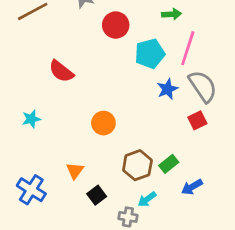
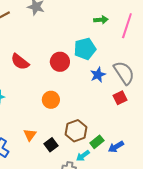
red circle: (116, 25) -> (60, 62), moved
pink line: (188, 48) -> (127, 26), moved
green rectangle: (169, 164) -> (97, 142), moved
black square: (97, 195) -> (51, 145), moved

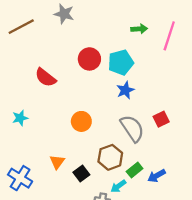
red circle: (60, 62) -> (89, 59), moved
gray semicircle: (124, 73) -> (132, 128), moved
blue star: (98, 75) -> (125, 90), moved

